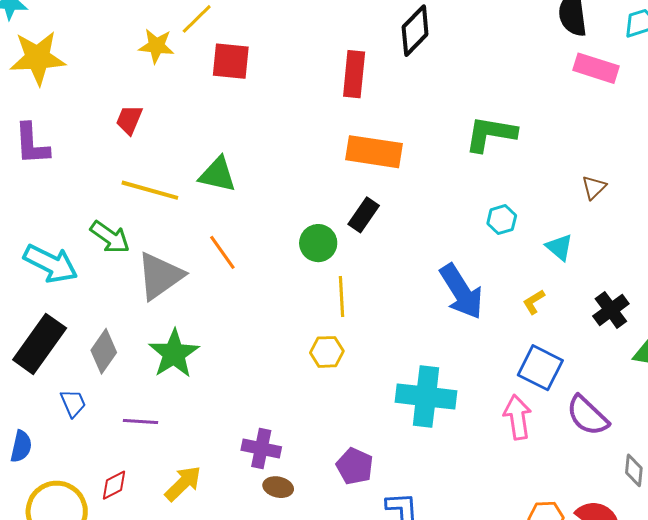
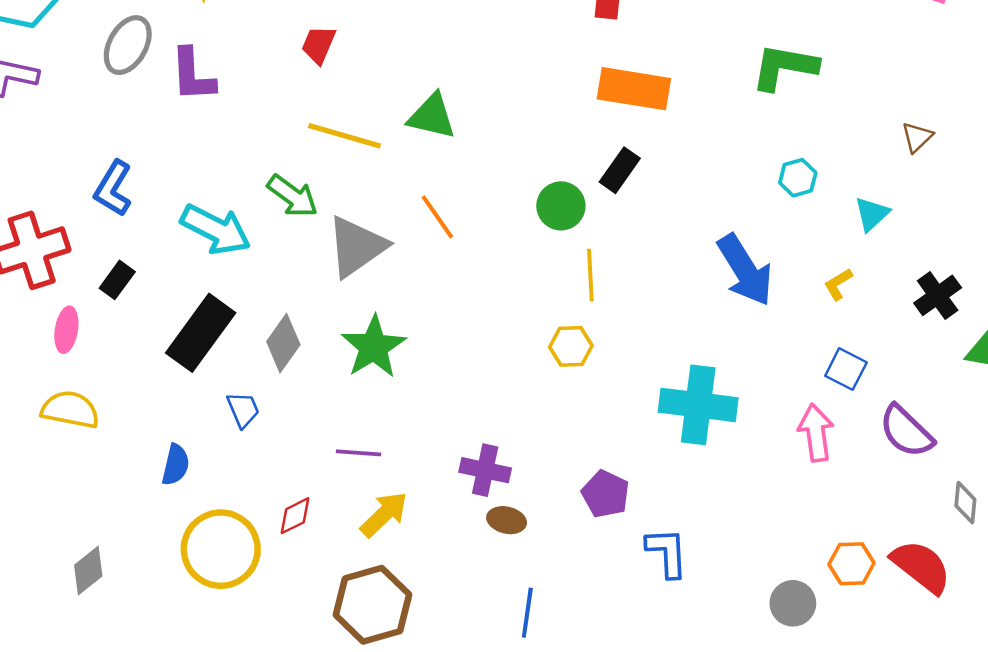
cyan triangle: (559, 247) -> (872, 214), turned 36
blue square: (540, 368) -> (846, 369), size x0.7
purple line: (141, 421) -> (358, 453), moved

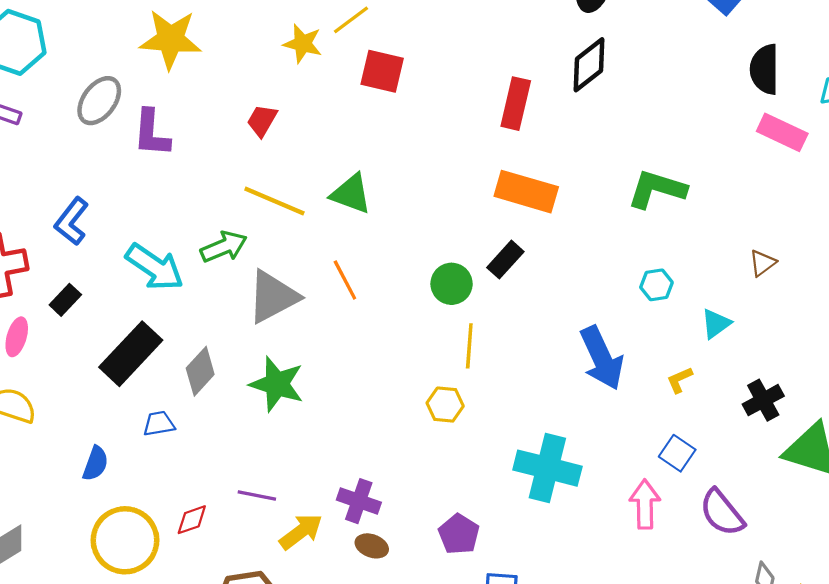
green arrow: (293, 196) -> (224, 247), turned -66
green star: (374, 347) -> (277, 384), turned -30
blue trapezoid: (243, 409) -> (159, 424), turned -84
purple line: (358, 453) -> (257, 496), moved
yellow arrow: (384, 514) -> (301, 532), moved

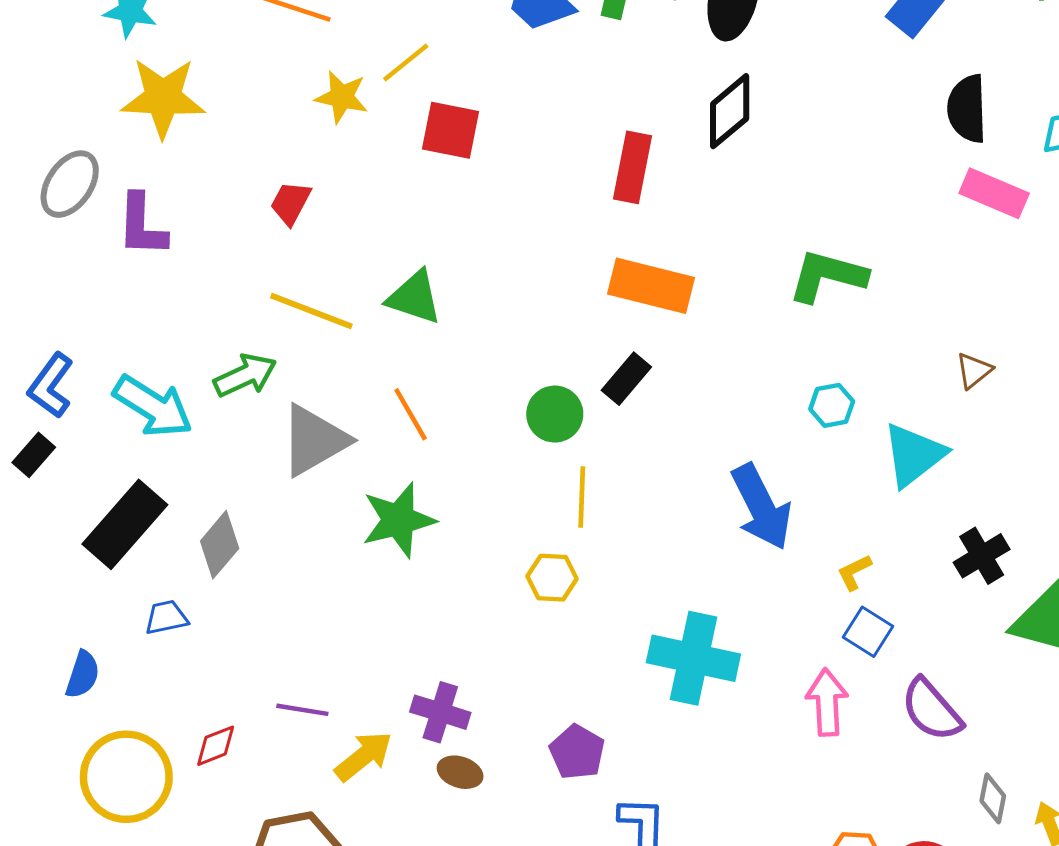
blue L-shape: (72, 221) -> (51, 385), moved
cyan triangle: (716, 324) -> (914, 455), size x1.6
yellow L-shape: (680, 380) -> (854, 572), moved
green star: (277, 384) -> (399, 520), moved, turned -30

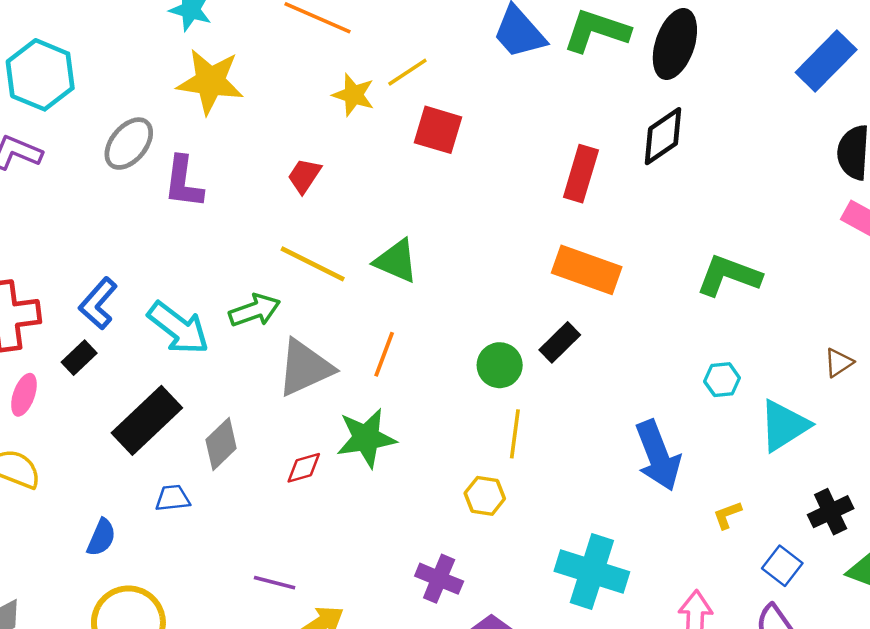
orange line: (411, 414) -> (384, 354), turned 45
blue square: (868, 632) -> (782, 566), moved
purple cross: (440, 712) -> (439, 579), moved
red diamond: (216, 746) -> (304, 468), moved

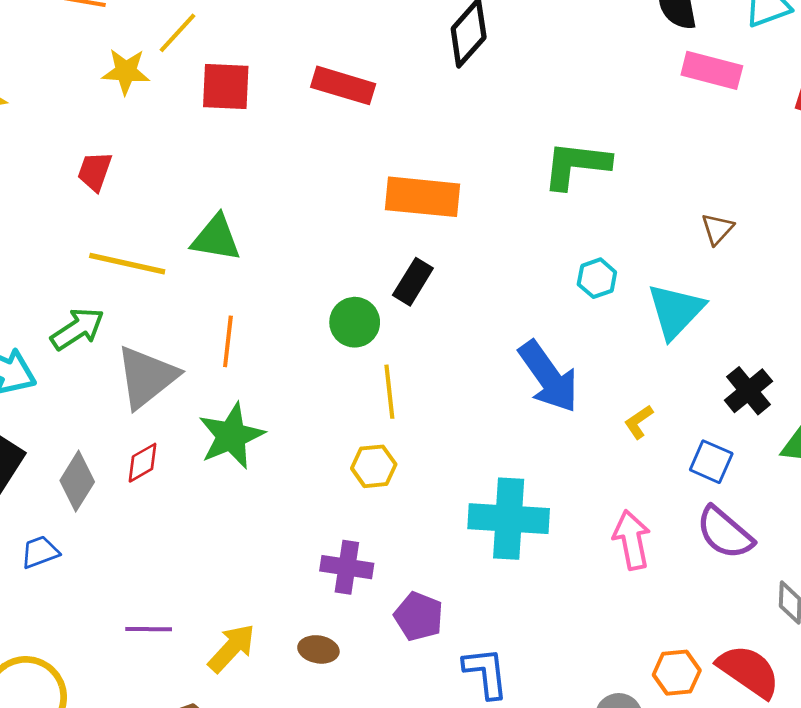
red rectangle: (581, 174) -> (343, 85), moved, turned -76
red diamond: (304, 468) -> (143, 463), moved
purple line: (275, 583) -> (149, 629), moved

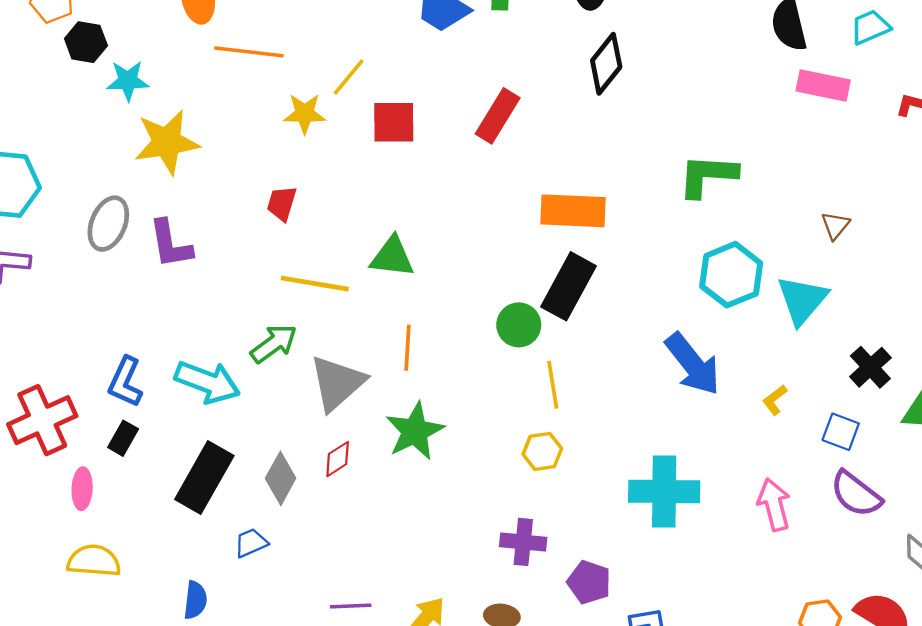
red rectangle: (343, 85) -> (498, 116), turned -72
cyan hexagon: (597, 278) -> (731, 275), size x1.8
black rectangle: (413, 282) -> (568, 286), size x1.6

